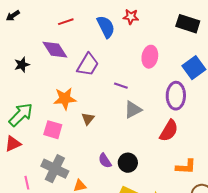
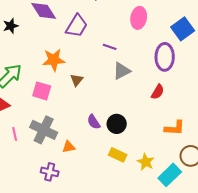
red semicircle: (169, 131) -> (158, 92), size x0.7
pink line: (27, 183) -> (15, 134), moved

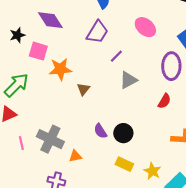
pink ellipse: (139, 18) -> (145, 27), turned -60
purple trapezoid: (77, 26) -> (97, 32), moved
purple line: (110, 47) -> (116, 56), turned -64
pink square: (42, 91) -> (38, 51), moved

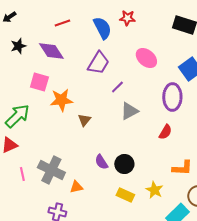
black star: (17, 35) -> (18, 46), moved
yellow star: (152, 171) -> (154, 190), moved

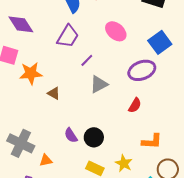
purple ellipse: (172, 97) -> (142, 70), turned 68
brown triangle: (84, 120) -> (54, 93), turned -40

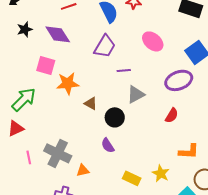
purple line: (87, 60) -> (124, 70), turned 40
black circle: (94, 137) -> (115, 117), moved

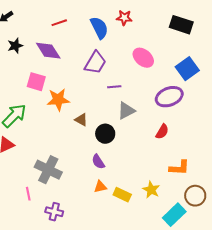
pink line: (29, 157) -> (28, 194), moved
orange triangle: (83, 170) -> (100, 187), moved

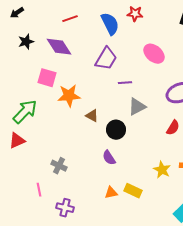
gray cross: (48, 170) -> (59, 166), size x0.6
orange triangle: (100, 187) -> (111, 193), moved
yellow star: (151, 190) -> (162, 170), moved

